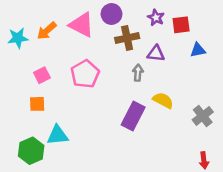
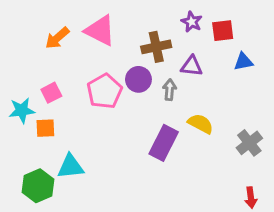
purple circle: (112, 14) -> (138, 79), moved
cyan star: (18, 38) -> (22, 110), moved

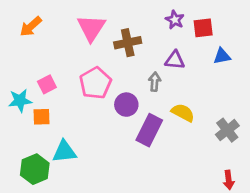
pink triangle: (100, 31) -> (91, 28), turned 36
orange arrow: (57, 38) -> (31, 26), moved
brown cross: (156, 47) -> (128, 43), moved
purple circle: (138, 79) -> (126, 105), moved

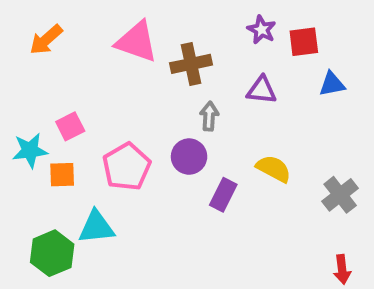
pink triangle: (91, 28) -> (137, 42), turned -44
gray arrow: (155, 82) -> (209, 116), moved
pink pentagon: (95, 83) -> (127, 167), moved
purple rectangle: (149, 130) -> (223, 195), size x0.7

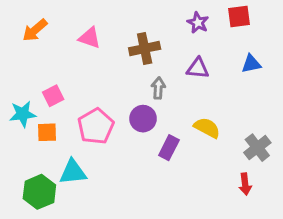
pink triangle: (137, 42) -> (90, 38), moved, size x0.7
red square: (304, 42) -> (239, 17), moved
red arrow: (342, 269) -> (245, 184), moved

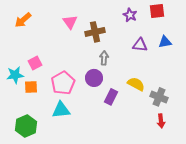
pink triangle: (90, 38) -> (70, 22), moved, turned 35
purple triangle: (198, 68) -> (140, 45), moved
gray cross: (257, 148) -> (159, 97), moved, turned -30
cyan triangle: (73, 172) -> (61, 110), moved

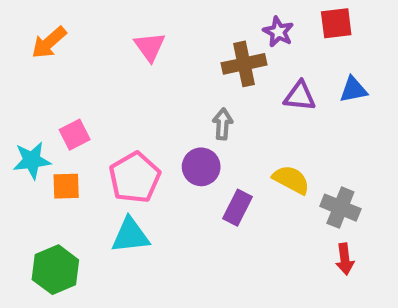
brown cross: (95, 32) -> (244, 64), moved

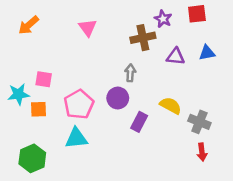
pink square: (75, 135) -> (44, 79), turned 36

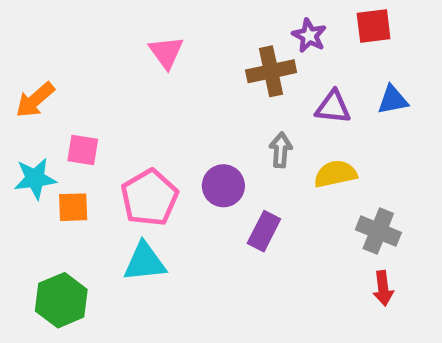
orange arrow: (29, 25) -> (35, 100), moved
gray arrow: (130, 73) -> (281, 150), moved
yellow semicircle: (171, 106) -> (335, 174), moved, turned -40

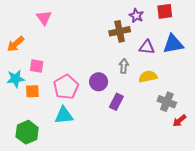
pink triangle: (166, 52) -> (44, 18), moved
blue triangle: (393, 100) -> (173, 44), size x1.5
red arrow: (383, 288) -> (179, 121), moved, turned 56

